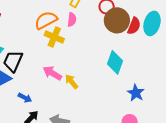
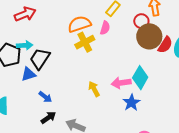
yellow cross: (54, 37) -> (85, 42), turned 30
pink arrow: (52, 73) -> (121, 83), moved, turned -48
blue star: (136, 93) -> (131, 103), moved

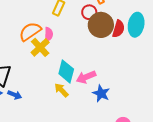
pink semicircle: (105, 28) -> (49, 34), moved
cyan diamond: (140, 78) -> (66, 71), moved
blue arrow: (45, 97) -> (15, 95), moved

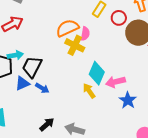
red circle: (89, 12) -> (119, 18), moved
yellow cross: (40, 47) -> (75, 45), turned -30

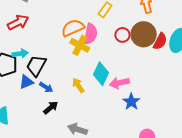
red circle: (119, 18) -> (122, 35), moved
pink semicircle: (85, 34) -> (90, 34), size x1.5
yellow arrow: (89, 91) -> (78, 85), moved
black arrow: (47, 124) -> (51, 108), moved

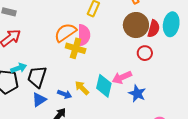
red circle: (122, 35) -> (145, 53), moved
cyan diamond: (101, 74) -> (104, 86), moved
blue triangle: (26, 82) -> (39, 100), moved
blue arrow: (46, 87) -> (65, 94), moved

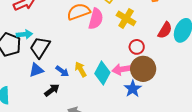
brown circle: (136, 25) -> (143, 69), moved
yellow cross: (76, 48) -> (126, 18), moved
red circle: (145, 53) -> (137, 47), moved

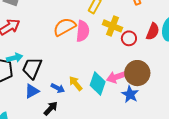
red circle: (137, 47) -> (129, 38), moved

